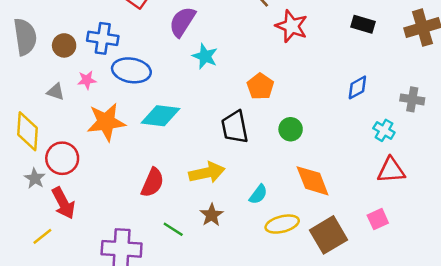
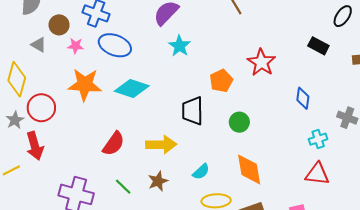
red star: (292, 26) -> (261, 62), moved
brown circle: (64, 45) -> (59, 25), moved
blue diamond: (357, 87) -> (303, 98), turned -65
gray triangle: (56, 92) -> (39, 45), moved
cyan cross: (384, 130) -> (318, 139), turned 30

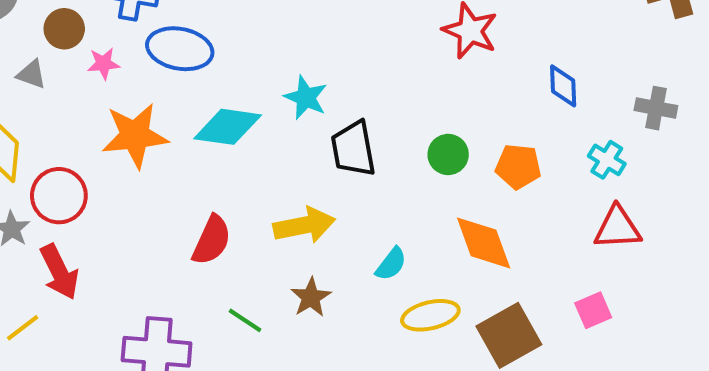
cyan star: (179, 46) -> (306, 98), moved
orange pentagon: (221, 81) -> (518, 166), moved, turned -30
cyan cross: (318, 139) -> (607, 160), turned -30

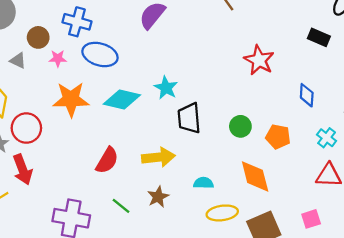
cyan semicircle: (391, 264) -> (203, 183), turned -132

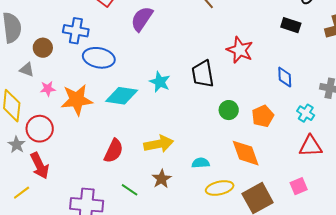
pink star: (58, 58) -> (48, 89), moved
black trapezoid: (189, 118) -> (203, 74), moved
orange pentagon: (278, 137) -> (263, 116), turned -30

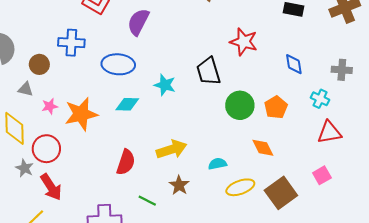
blue ellipse: (99, 58) -> (118, 64), moved
cyan diamond: (122, 96) -> (127, 104), size x0.7
green circle: (229, 110) -> (240, 105), size x1.4
orange diamond: (246, 153) -> (263, 148), size x0.7

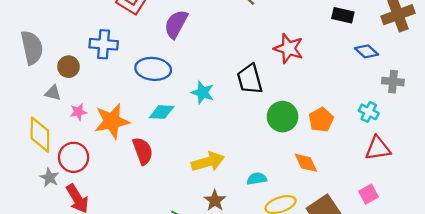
blue diamond: (294, 64) -> (367, 51), moved, turned -40
red semicircle: (126, 162) -> (143, 151), moved, turned -40

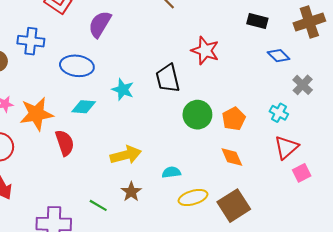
gray cross: (393, 82) -> (303, 85), turned 36
red triangle: (378, 148) -> (286, 147), turned -35
orange diamond: (306, 163) -> (232, 157), moved
pink square: (368, 194) -> (302, 173), moved

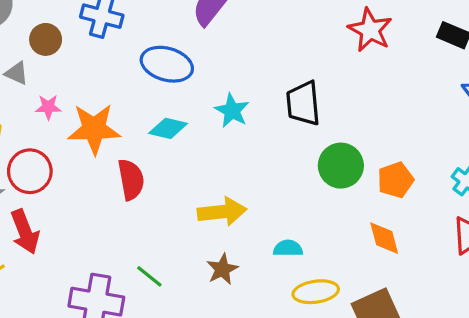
red star: (205, 51) -> (370, 30), moved
green line: (98, 205) -> (149, 276), moved

